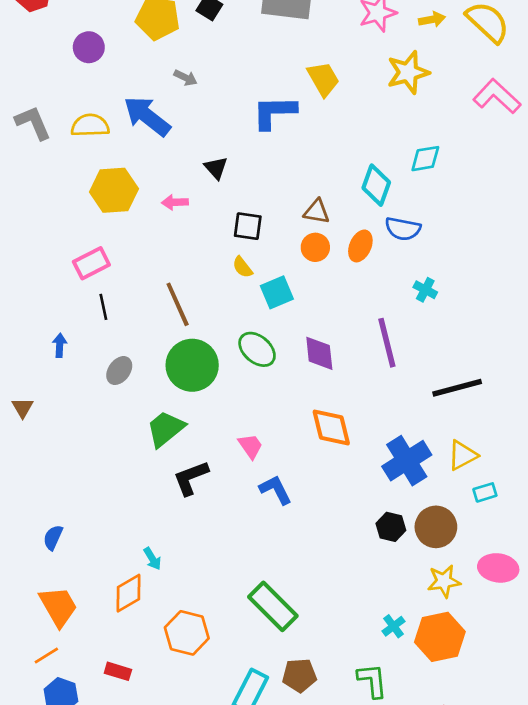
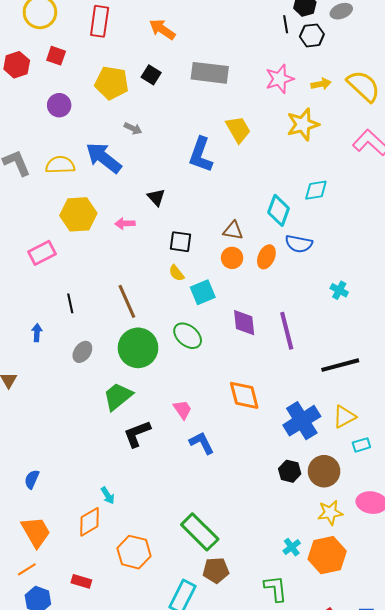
blue L-shape: (274, 112) -> (201, 155), turned -69
pink rectangle: (91, 263) -> (42, 253), moved
cyan cross: (425, 290) -> (339, 290), moved
purple diamond: (319, 353) -> (244, 323), moved
brown pentagon: (299, 675) -> (216, 570), moved

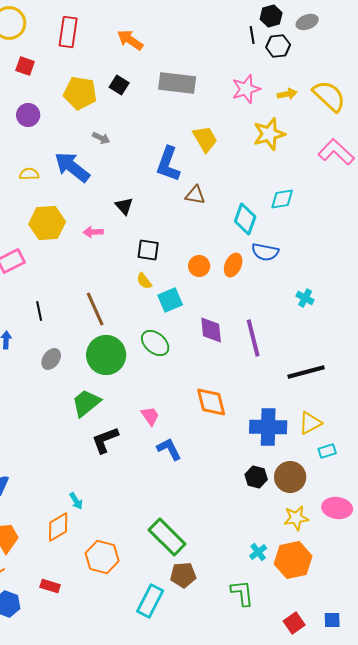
yellow semicircle: (60, 165) -> (29, 174), size x0.7
brown triangle: (233, 231) -> (195, 195), moved
blue cross: (302, 421) -> (268, 427), turned 33

